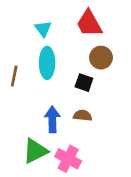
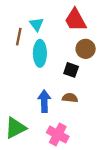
brown line: (14, 76) -> (19, 37), moved
green triangle: (35, 151) -> (15, 128), moved

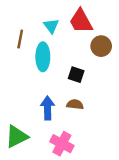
cyan triangle: (37, 24) -> (51, 26), moved
brown circle: (86, 49) -> (101, 46), moved

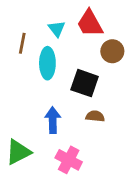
black square: (76, 75) -> (85, 83), size x1.5
brown semicircle: (75, 104) -> (95, 116), moved

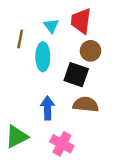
red trapezoid: (90, 23) -> (81, 21), turned 36
brown circle: (112, 51) -> (90, 51), moved
brown semicircle: (95, 116) -> (86, 104), size x1.5

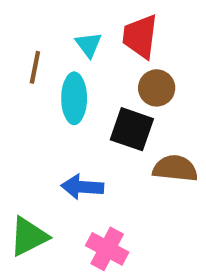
brown semicircle: (86, 104) -> (175, 168), moved
blue arrow: (48, 108) -> (82, 187), turned -85

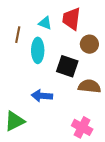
cyan triangle: (89, 45) -> (45, 23), turned -32
brown circle: (157, 88) -> (89, 44), moved
pink cross: (107, 249) -> (82, 127), moved

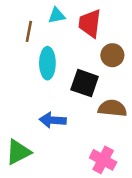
cyan triangle: (45, 23) -> (57, 15), moved, turned -32
brown line: (18, 35) -> (29, 31), moved

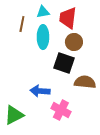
brown circle: (112, 55) -> (74, 42), moved
cyan ellipse: (47, 63) -> (43, 37), moved
pink cross: (103, 160) -> (61, 110), moved

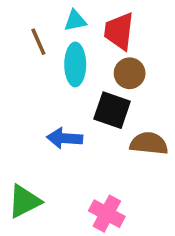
brown line: (22, 24) -> (38, 42), turned -35
blue arrow: (40, 91) -> (65, 138), moved
pink cross: (61, 110) -> (107, 214), moved

